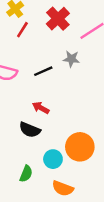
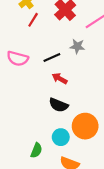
red arrow: (41, 108) -> (60, 78), moved
black semicircle: (30, 130) -> (59, 105), moved

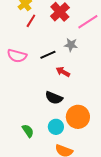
red arrow: (60, 78) -> (63, 72), moved
green semicircle: (36, 150) -> (28, 131), moved, turned -56

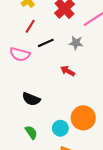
red line: (31, 21) -> (30, 26), moved
black line: (48, 55) -> (46, 43), moved
black semicircle: (54, 98) -> (31, 99), moved

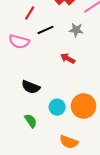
cyan circle: (60, 128) -> (57, 107), moved

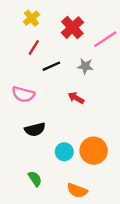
pink semicircle: (19, 42) -> (23, 94), moved
black semicircle: (31, 87) -> (35, 129), turned -36
green semicircle: (31, 121) -> (35, 179), moved

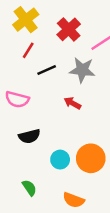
yellow cross: (31, 18) -> (26, 20), size x1.5
gray star: (85, 66) -> (82, 70), size x1.5

